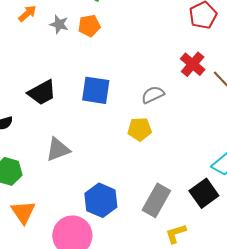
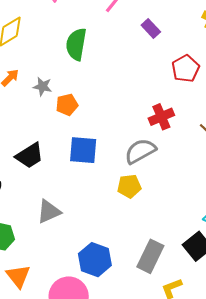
orange pentagon: (89, 26) -> (67, 105), moved
red cross: (193, 64) -> (161, 117), moved, turned 30
gray semicircle: (153, 95) -> (140, 151), size x1.4

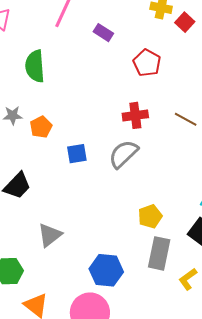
red cross: (161, 117) -> (135, 115), turned 30
blue square: (83, 150) -> (77, 154), moved, size x0.7
yellow pentagon: (129, 186) -> (150, 216), moved

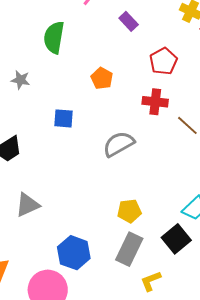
red cross: (135, 115) -> (155, 102), moved
orange pentagon: (41, 127) -> (102, 78), moved, turned -30
blue square: (77, 154) -> (64, 118), moved

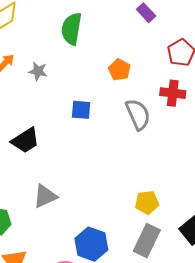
gray semicircle: (119, 144) -> (138, 114), moved, turned 96

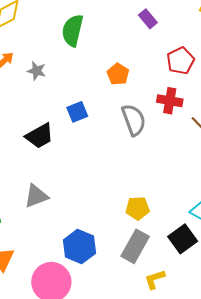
blue square: (81, 110) -> (77, 112), turned -30
black trapezoid: (25, 140) -> (40, 136), moved

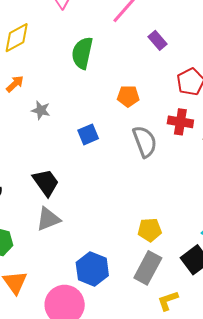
gray star: (37, 71) -> (41, 110), moved
orange pentagon: (118, 74) -> (128, 96), turned -30
black trapezoid: (40, 136) -> (46, 182), moved, turned -96

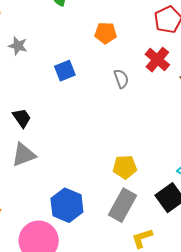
red cross: (180, 122) -> (157, 60), turned 30
gray semicircle: (145, 142) -> (121, 79), size x0.6
black trapezoid: (46, 182) -> (22, 118), size x0.7

